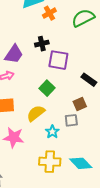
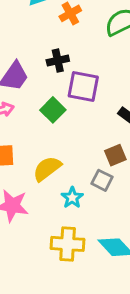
green square: (47, 88) -> (53, 110), moved
gray square: (71, 120) -> (102, 180), turned 32

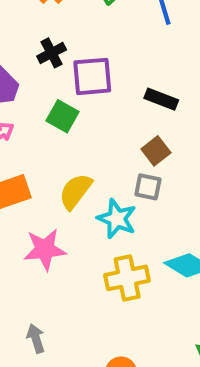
cyan star: (72, 198) -> (117, 219), size x1.4

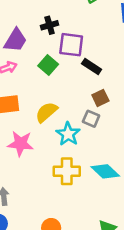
black rectangle: (161, 99) -> (92, 67), moved

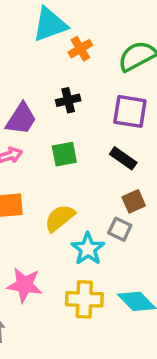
purple square: (71, 45) -> (130, 111), moved
green square: (48, 65) -> (64, 154), turned 36
pink star: (21, 144) -> (24, 285), moved

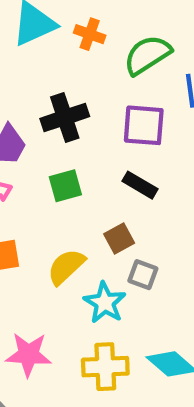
orange cross: (80, 49) -> (90, 34), moved, turned -35
black cross: (68, 100) -> (65, 117), size x1.5
brown square: (134, 201) -> (119, 239), moved

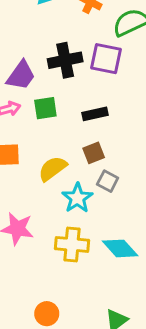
purple square: (144, 125) -> (106, 59), moved
black rectangle: (140, 185) -> (95, 114), moved, turned -50
green square: (65, 186) -> (45, 108), moved

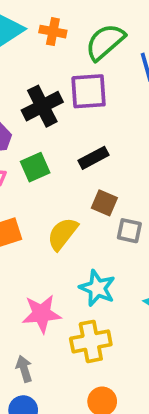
brown square: (94, 153) -> (104, 203), turned -30
cyan star: (77, 198) -> (97, 288), moved
yellow cross: (72, 244) -> (91, 341), moved

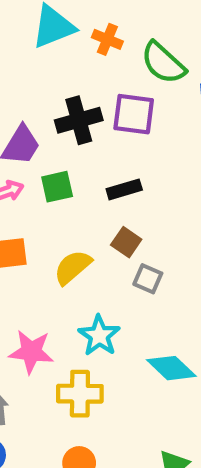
green semicircle: (105, 42) -> (163, 63), turned -108

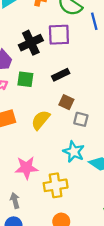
green square: (57, 187) -> (25, 79), turned 30
cyan star: (99, 336) -> (74, 152), moved

